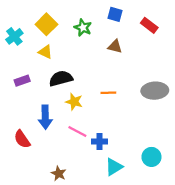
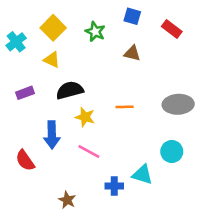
blue cross: (100, 141) -> (114, 186), moved
cyan circle: (151, 157) -> (172, 152), moved
cyan triangle: (114, 167) -> (142, 174), moved, turned 48

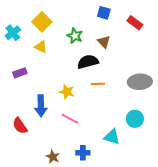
green star: (95, 32) -> (75, 36), moved
brown triangle: (132, 53) -> (104, 42), turned 32
black semicircle: (70, 90) -> (88, 62), moved
blue cross: (114, 186) -> (83, 153), moved

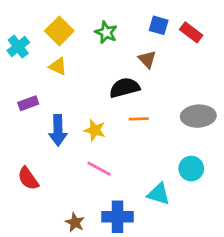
blue square: (104, 13) -> (159, 25), moved
green star: (75, 36) -> (106, 32), moved
blue arrow: (41, 106) -> (58, 130), moved
blue cross: (83, 153) -> (117, 217), size x1.5

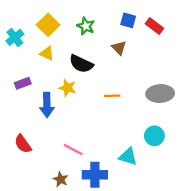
black semicircle: (125, 88) -> (81, 64), moved, turned -140
yellow star: (95, 130) -> (67, 88), moved
pink line: (99, 169) -> (73, 150), moved

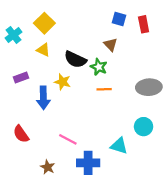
green star: (86, 26) -> (99, 67), moved
red rectangle: (154, 26) -> (144, 24), turned 42
brown star: (61, 179) -> (48, 167), moved

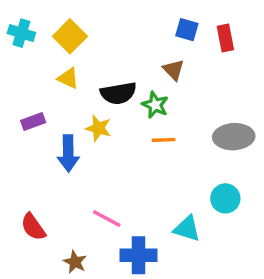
cyan cross: (14, 35) -> (21, 33), moved, turned -35
black semicircle: (75, 59) -> (118, 93), turned -35
red semicircle: (21, 134) -> (33, 227), moved

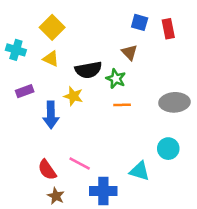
cyan cross: (21, 33) -> (16, 50), moved
red semicircle: (33, 227) -> (47, 170), moved

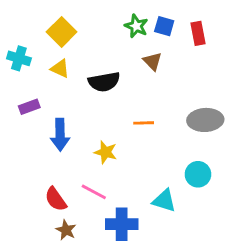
green star: (116, 79) -> (136, 26), moved
yellow star: (73, 96) -> (106, 152), moved

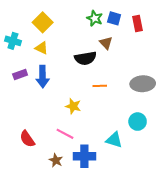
black semicircle: (104, 82) -> (85, 58), moved
blue arrow: (60, 135) -> (43, 77), moved
red semicircle: (56, 199) -> (27, 139), moved
brown star: (66, 230) -> (56, 160), moved

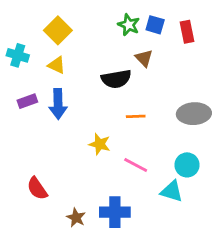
pink line: (65, 134) -> (136, 165), moved
cyan triangle: (114, 140) -> (172, 191), moved

